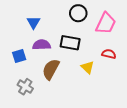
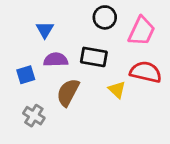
red semicircle: (109, 54) -> (146, 72), size x1.6

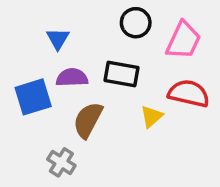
blue square: (26, 75) -> (33, 97), size x1.5
yellow triangle: (117, 90) -> (152, 116), turned 36
gray cross: (34, 116) -> (61, 162), moved

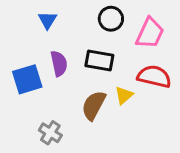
blue triangle: (58, 39) -> (47, 20), moved
purple semicircle: (72, 78) -> (59, 63), turned 80
brown semicircle: (88, 120) -> (94, 105), moved

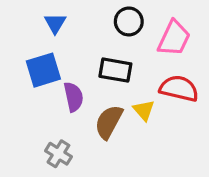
purple semicircle: (59, 63) -> (74, 97), moved
blue square: (27, 79) -> (43, 70), moved
yellow triangle: (124, 95) -> (144, 110), turned -30

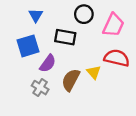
black rectangle: (115, 70) -> (65, 37), moved
purple semicircle: (74, 97) -> (48, 63), turned 48
gray cross: (58, 154) -> (40, 88), moved

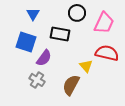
blue square: (28, 46) -> (26, 42), turned 35
brown semicircle: (71, 80) -> (71, 85), moved

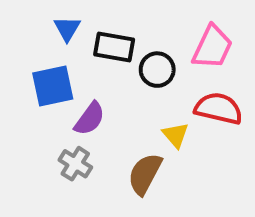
black circle: (77, 13) -> (157, 70), moved
black rectangle: (60, 34) -> (114, 47), moved
blue square: (26, 42) -> (53, 86), turned -30

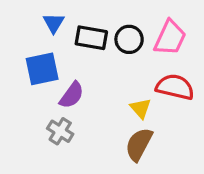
black circle: (157, 70) -> (129, 39), moved
brown semicircle: (145, 174) -> (139, 144), moved

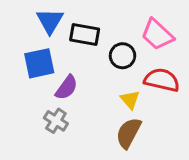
blue triangle: (54, 23) -> (50, 21), size x1.4
pink trapezoid: (170, 38) -> (157, 35), turned 108
black circle: (129, 39) -> (122, 56), moved

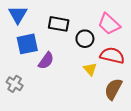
blue triangle: (50, 21) -> (18, 15), moved
gray cross: (56, 121) -> (15, 84), moved
brown semicircle: (129, 133) -> (113, 89), moved

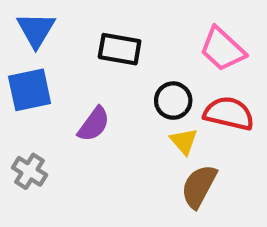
black circle: (85, 39) -> (173, 101), moved
blue square: (27, 44) -> (30, 90), moved
brown semicircle: (113, 89) -> (199, 186), moved

